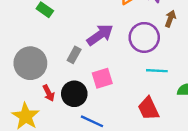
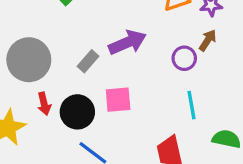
brown arrow: (170, 19) -> (208, 40), moved
purple circle: (144, 37) -> (184, 58), size x0.6
cyan line: (157, 71) -> (191, 105), turned 65

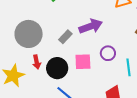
purple circle: (184, 58) -> (108, 53), moved

